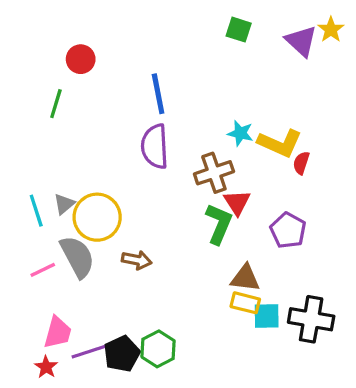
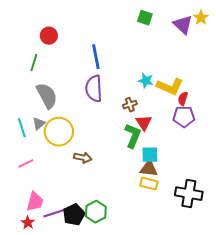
brown cross: (214, 173) -> (130, 105), size x0.6
purple pentagon: (288, 230) -> (184, 117), moved, turned -30
gray semicircle: (77, 257) -> (47, 96), moved
cyan square: (267, 316) -> (150, 155), moved

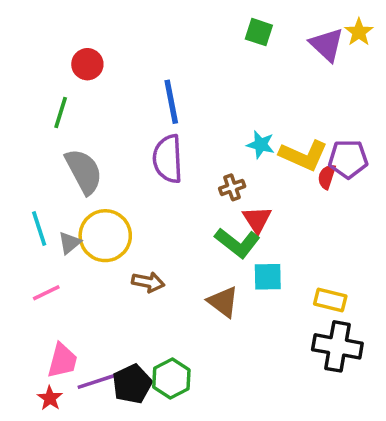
purple pentagon: (184, 117) -> (348, 159), moved
gray triangle: (39, 124) -> (70, 243), moved
green L-shape: (133, 136) -> (237, 243), turned 105
brown triangle: (149, 169) -> (223, 302), moved, turned 30
yellow rectangle: (149, 184) -> (330, 300), moved

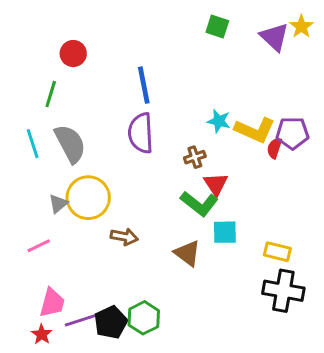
cyan line: (39, 229) -> (33, 144), moved

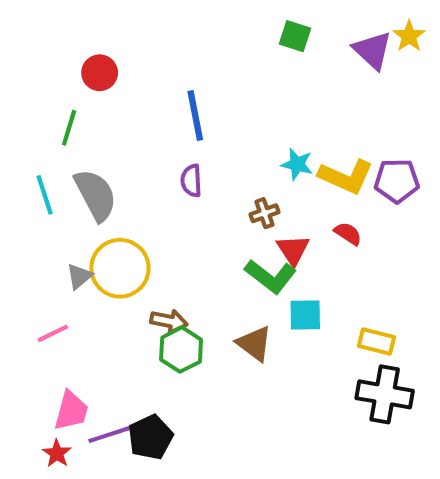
purple semicircle: (141, 133) -> (191, 181), size x0.6
red semicircle: (274, 148) -> (348, 234), moved, turned 105
green hexagon: (144, 318) -> (181, 350), moved

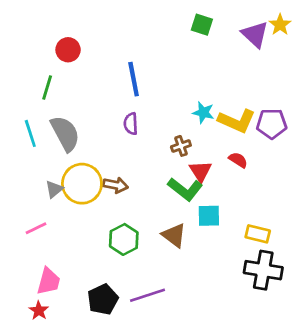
brown arrow: (169, 321) -> (115, 185), moved
purple line: (114, 433) -> (148, 295), moved

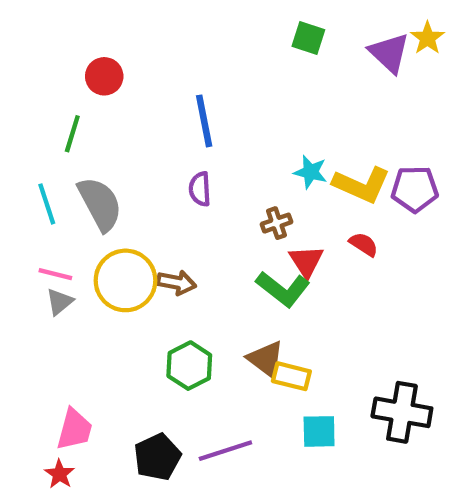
gray triangle: (54, 189) -> (60, 302), moved
cyan square: (209, 216) -> (319, 431), moved
pink line: (36, 228) -> (55, 274), moved, turned 40
yellow rectangle: (258, 234) -> (291, 376), moved

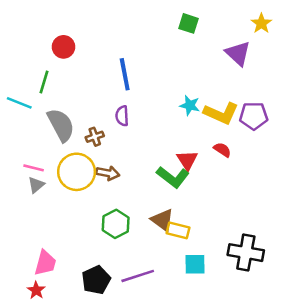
purple triangle: (389, 53) -> (238, 53), moved
cyan line: (47, 204) -> (19, 103), moved, turned -50
brown cross: (276, 223) -> (95, 137), moved

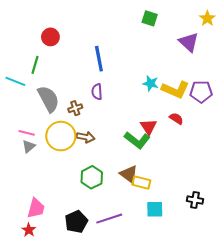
black cross: (246, 253) -> (195, 200), size x0.6

